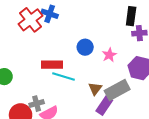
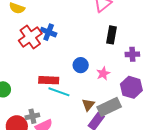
black rectangle: (131, 16) -> (112, 35), moved

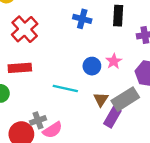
blue cross: (49, 32) -> (82, 19), moved
blue circle: (81, 65) -> (92, 66), moved
red rectangle: (49, 80) -> (20, 68), moved

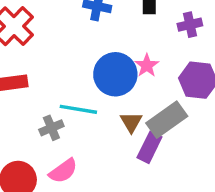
blue circle: (92, 66) -> (115, 74), size x1.6
gray cross: (38, 120) -> (51, 128), moved

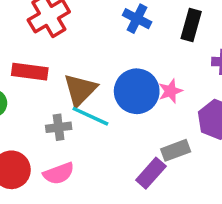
gray rectangle: (167, 120) -> (176, 150), size x0.7
brown triangle: (131, 122) -> (80, 90), moved, size x1.5

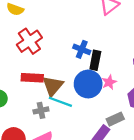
blue cross: (137, 19) -> (82, 49), moved
black rectangle: (191, 25) -> (95, 60), moved
red rectangle: (30, 72) -> (32, 78), moved

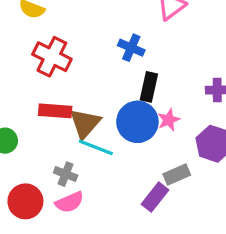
red cross: (29, 41) -> (52, 57), turned -30
blue cross: (82, 49) -> (131, 48), moved
gray cross: (41, 110) -> (66, 174), moved, turned 32

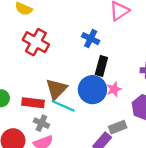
red rectangle: (55, 111) -> (33, 103), moved

